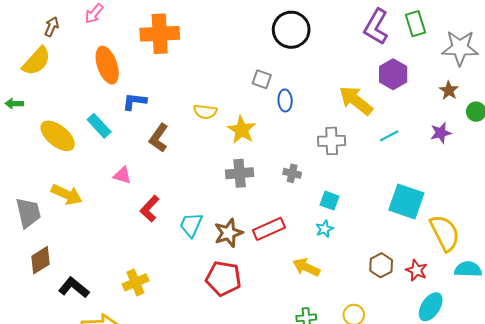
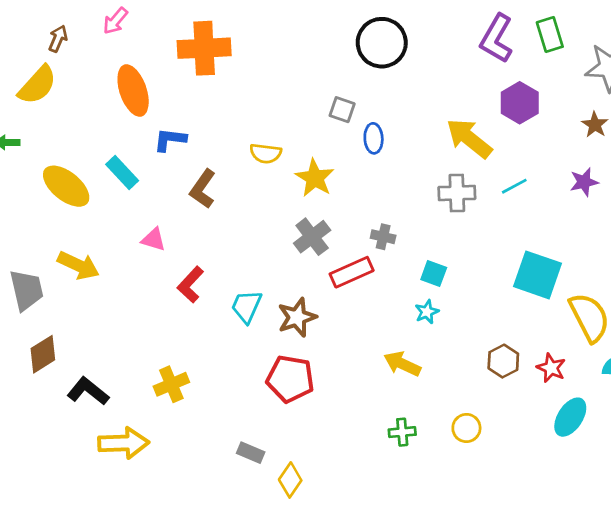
gray cross: (332, 141) -> (457, 193), moved
gray cross: (240, 173) -> (312, 237), turned -32
red rectangle: (269, 229) -> (352, 272), moved

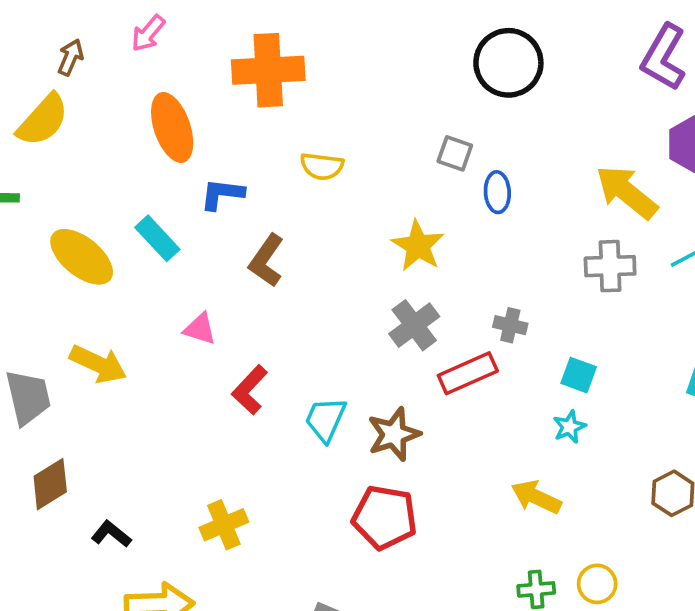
yellow semicircle: (266, 153) -> (322, 166), moved
black L-shape: (88, 391) -> (111, 534), size x0.7
yellow circle: (466, 428) -> (597, 584), moved

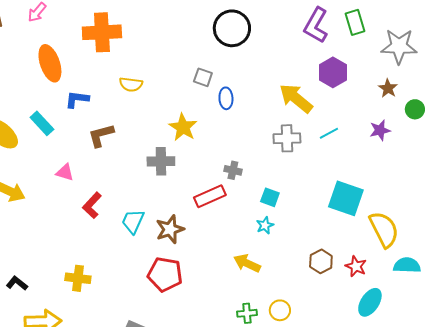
brown L-shape: (266, 261) -> (101, 135), turned 40
gray cross: (414, 325) -> (161, 161), moved, turned 36
yellow cross: (224, 525) -> (78, 278), turned 30

